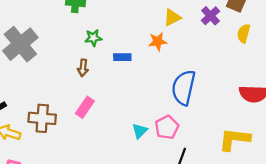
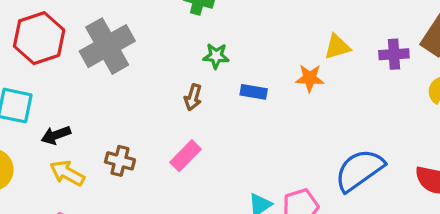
purple cross: (210, 16) -> (394, 54), turned 30
blue semicircle: (184, 88) -> (359, 170), moved, turned 32
brown cross: (42, 118) -> (120, 161), size x0.7

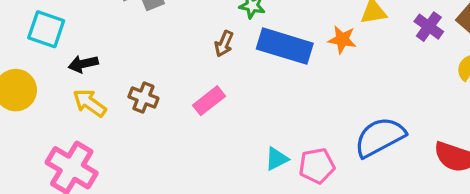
purple cross: (394, 54) -> (429, 27), turned 32
blue rectangle: (254, 92) -> (285, 46), size x2.0

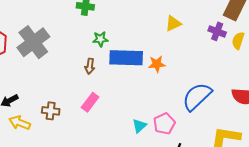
purple cross: (429, 27) -> (217, 31), moved
orange star: (342, 40) -> (157, 64), moved

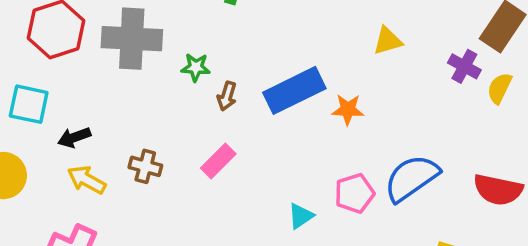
green star: (100, 39) -> (196, 67), moved
gray cross: (33, 42) -> (132, 39), turned 32
blue rectangle: (126, 58) -> (294, 90), turned -36
pink pentagon: (164, 124) -> (354, 193), moved

